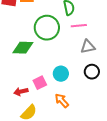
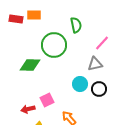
pink line: (79, 26) -> (102, 43), moved, turned -42
cyan circle: (61, 74) -> (80, 84), moved

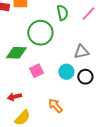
pink line: (102, 43) -> (88, 14), moved
pink square: (47, 100) -> (36, 71), moved

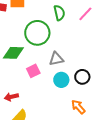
gray triangle: (81, 52) -> (56, 59), moved
cyan circle: (66, 72) -> (61, 80), moved
orange arrow: (55, 106) -> (78, 107), moved

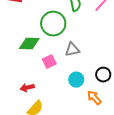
black circle: (82, 77) -> (103, 75), moved
cyan circle: (61, 80) -> (76, 80), moved

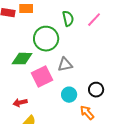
pink square: (49, 62) -> (42, 77), size x1.5

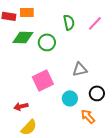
green circle: (46, 39) -> (47, 42), size x0.7
green diamond: (22, 59) -> (23, 37), moved
gray triangle: (65, 65) -> (80, 69), moved

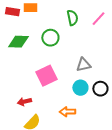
green diamond: (23, 37) -> (18, 42), moved
cyan circle: (70, 98) -> (80, 88), moved
orange arrow: (88, 116) -> (67, 112), moved, turned -49

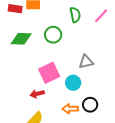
cyan circle: (80, 88) -> (73, 83), moved
black circle: (100, 89) -> (90, 105), moved
red arrow: (24, 102) -> (37, 94), moved

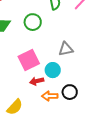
red arrow: (37, 94) -> (37, 81), moved

